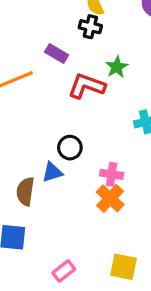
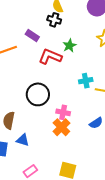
black circle: (70, 148) -> (38, 94), size x1.5
blue triangle: (52, 172) -> (23, 140), moved, turned 32

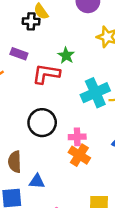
black cross: (54, 20) -> (31, 21), moved
cyan cross: (86, 81) -> (95, 93), size x1.6

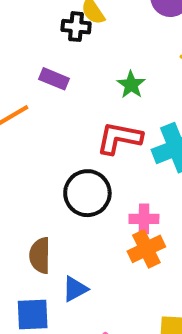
red L-shape: (46, 74) -> (119, 138), moved
orange cross: (79, 155) -> (146, 249), turned 30
blue triangle: (37, 181) -> (75, 289), turned -35

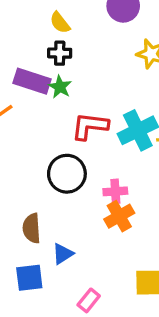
black cross: (76, 27) -> (60, 53), moved
purple rectangle: (54, 79) -> (32, 81), size x1.5
green star: (131, 85) -> (60, 87), moved

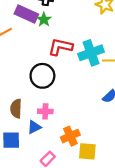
pink cross: (115, 191) -> (45, 111), moved
orange cross: (119, 216) -> (70, 136), moved

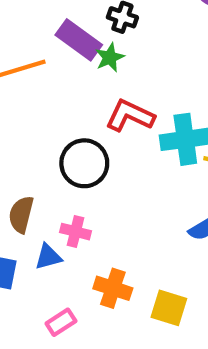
orange cross: (70, 136) -> (113, 288), turned 30
yellow square: (87, 151) -> (169, 308), moved

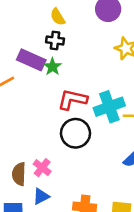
black circle: (84, 163) -> (76, 133), moved
pink cross: (75, 232) -> (42, 168), moved, turned 36

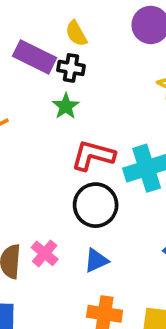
purple rectangle: (31, 60) -> (35, 57), moved
blue triangle: (41, 196) -> (96, 260), moved

